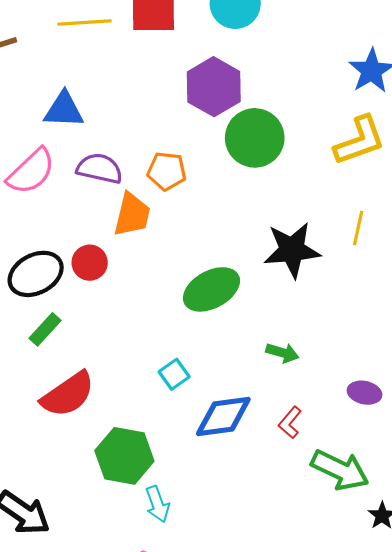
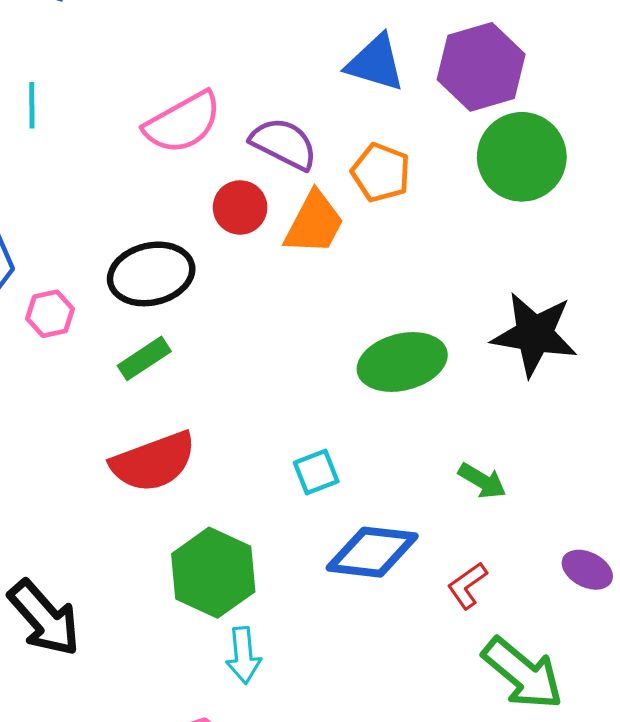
blue triangle: (64, 110) -> (375, 63), moved
red circle: (90, 263) -> (240, 207), moved

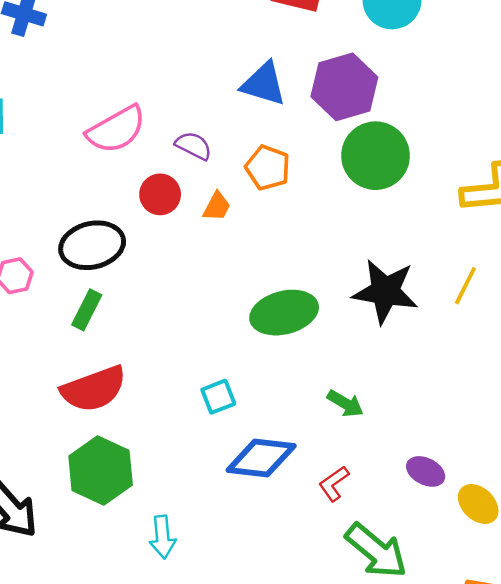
purple semicircle: (284, 144) -> (194, 146), size x0.7
orange trapezoid: (314, 223) -> (217, 206), size x0.6
green rectangle: (144, 358) -> (87, 310), turned -30
green hexagon: (213, 573) -> (101, 470), moved

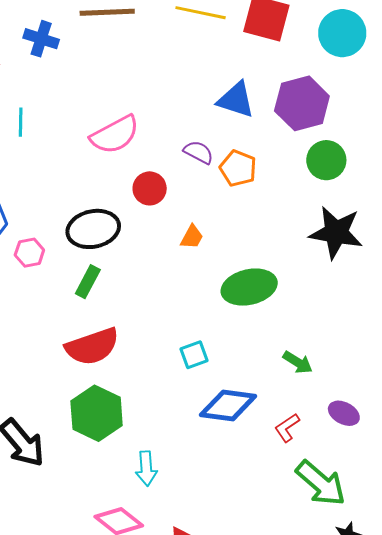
purple semicircle: (194, 146) -> (198, 152), moved
green circle: (376, 156) -> (326, 160), size x0.7
orange trapezoid: (217, 206) -> (192, 237), moved
black star: (385, 291) -> (336, 233), moved
purple ellipse: (426, 471) -> (344, 413), moved

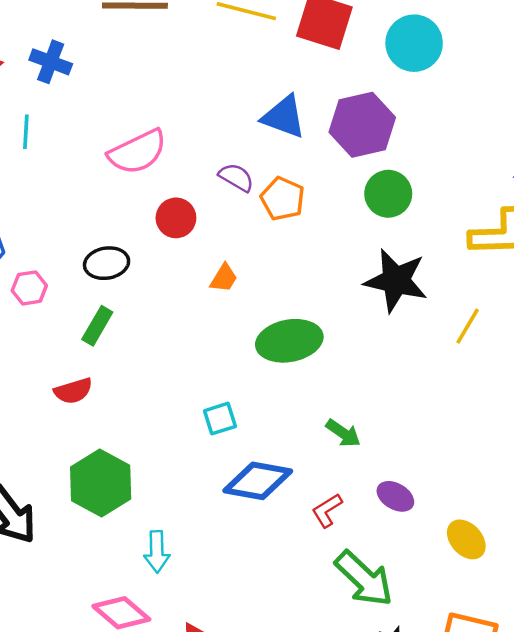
blue cross: (41, 39) -> (51, 62), moved
black ellipse: (93, 229) -> (107, 263), size x0.7
red semicircle: (92, 346) -> (73, 391), moved, size x0.6

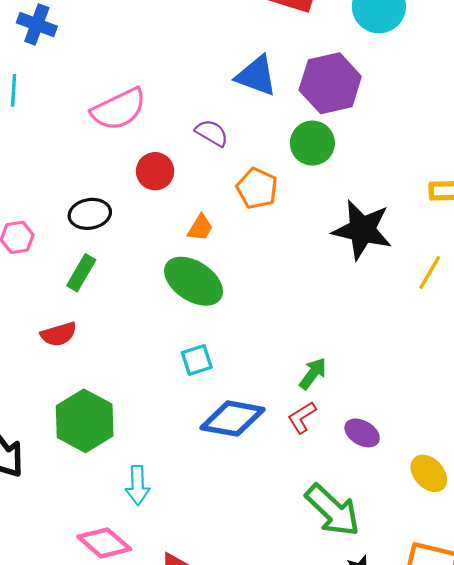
green circle: (388, 194) -> (312, 143), moved
orange pentagon: (283, 199) -> (257, 188), moved
green ellipse: (289, 341) -> (193, 281), moved, turned 44
green arrow: (343, 433) -> (313, 374), turned -88
red L-shape: (327, 510) -> (302, 417), moved

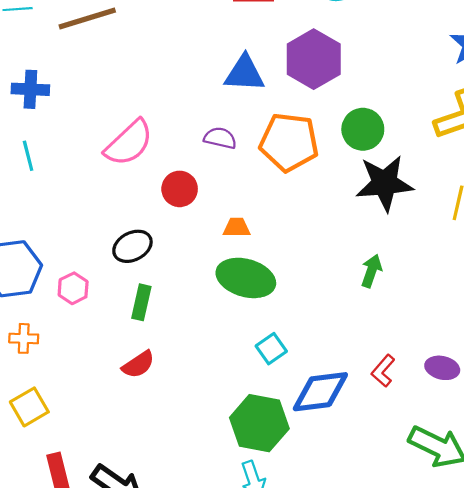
green circle: (312, 143) -> (363, 129), moved
orange pentagon: (257, 188) -> (289, 142), moved, size x1.5
orange trapezoid: (200, 228) -> (237, 227), turned -104
green arrow: (313, 374) -> (371, 271), moved
green hexagon: (85, 421) -> (259, 423), moved

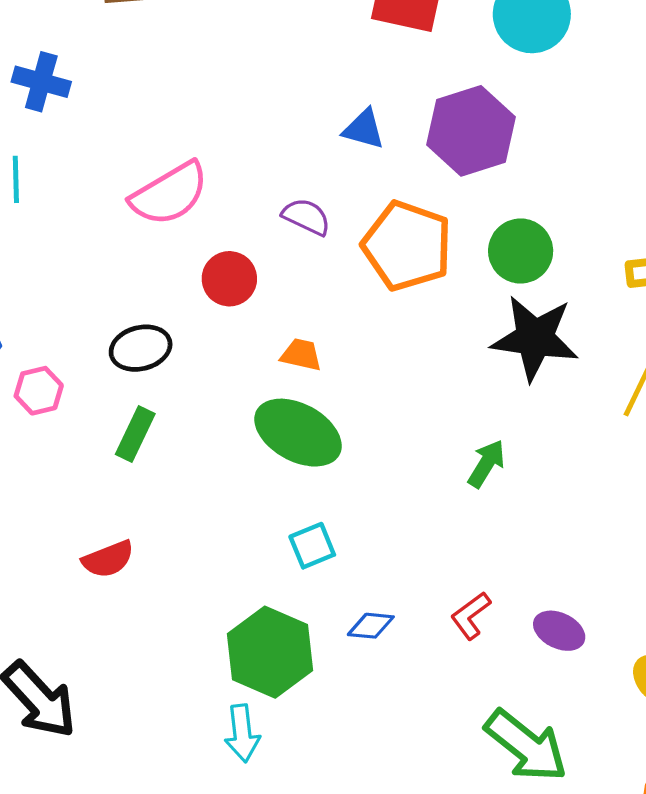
blue triangle: (244, 73) -> (364, 129), size x0.7
red semicircle: (138, 365) -> (108, 559), moved
blue diamond: (320, 392) -> (371, 626), size x0.5

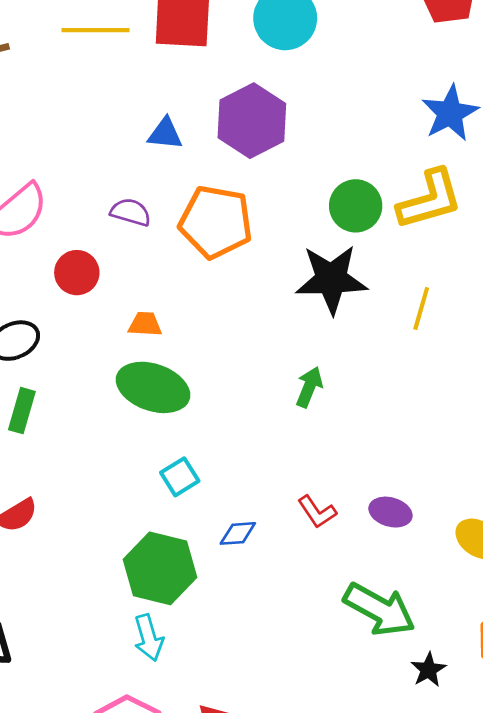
green circle: (521, 251) -> (356, 206), moved
red L-shape: (471, 616) -> (317, 512), turned -78

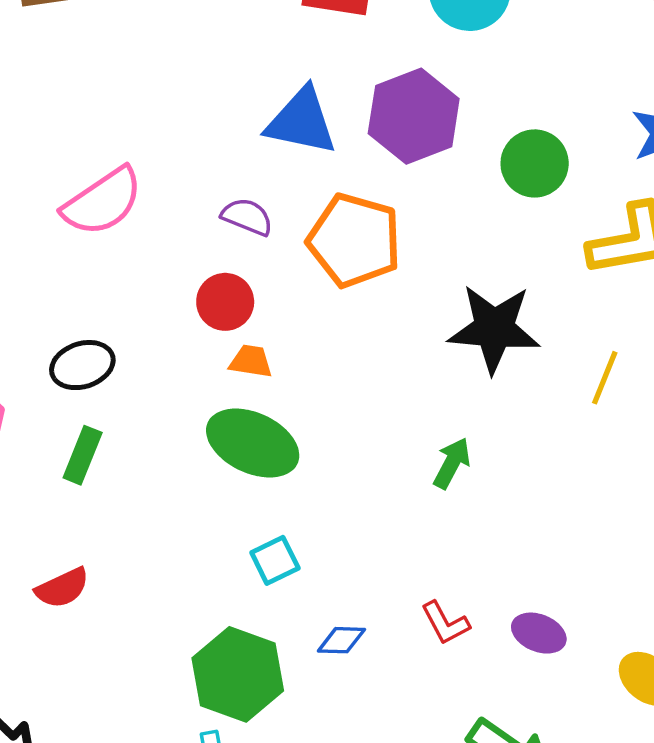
blue triangle: (165, 134) -> (301, 121), size x1.6
green circle: (356, 206) -> (535, 163), moved
red circle: (77, 273) -> (225, 302), moved

